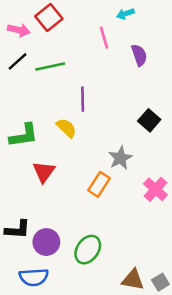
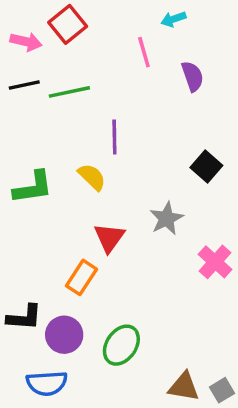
black line: (17, 61) -> (24, 85), turned 30
red triangle: (44, 172) -> (109, 238), moved
orange rectangle: (99, 184) -> (82, 277), moved

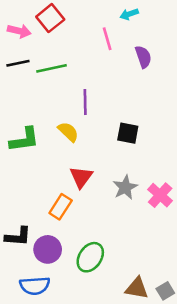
black square: (206, 166) -> (128, 133), moved, turned -30
gray star: (166, 219) -> (125, 187), moved

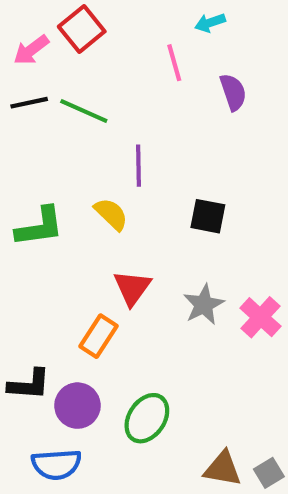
pink arrow: (19, 31) -> (31, 50), turned 130
green line: (52, 68) -> (84, 111), turned 36

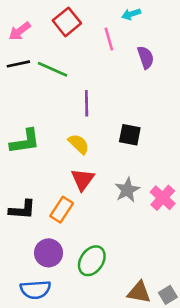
red square: (82, 29) -> (67, 22), moved
yellow semicircle: (111, 214) -> (79, 144), moved
black L-shape: (29, 385) -> (22, 210), moved

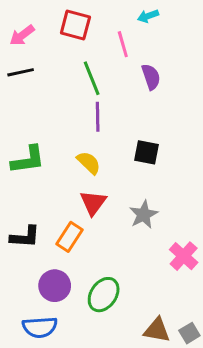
red square: (67, 22) -> (75, 25), turned -36
purple semicircle: (146, 57) -> (151, 77), moved
green line: (52, 69) -> (92, 78), moved, turned 44
pink cross: (163, 198) -> (184, 256), moved

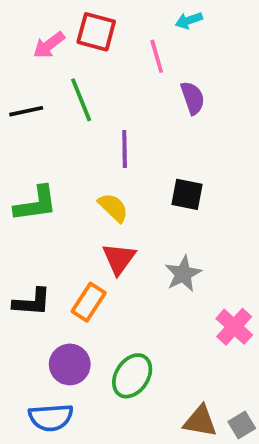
pink arrow: (22, 35) -> (49, 45), moved
black line: (21, 72) -> (26, 111), moved
green line: (92, 78) -> (81, 100), moved

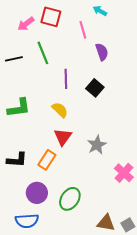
cyan arrow: (189, 20) -> (100, 11), turned 48
black square: (187, 194) -> (95, 88), moved, turned 30

